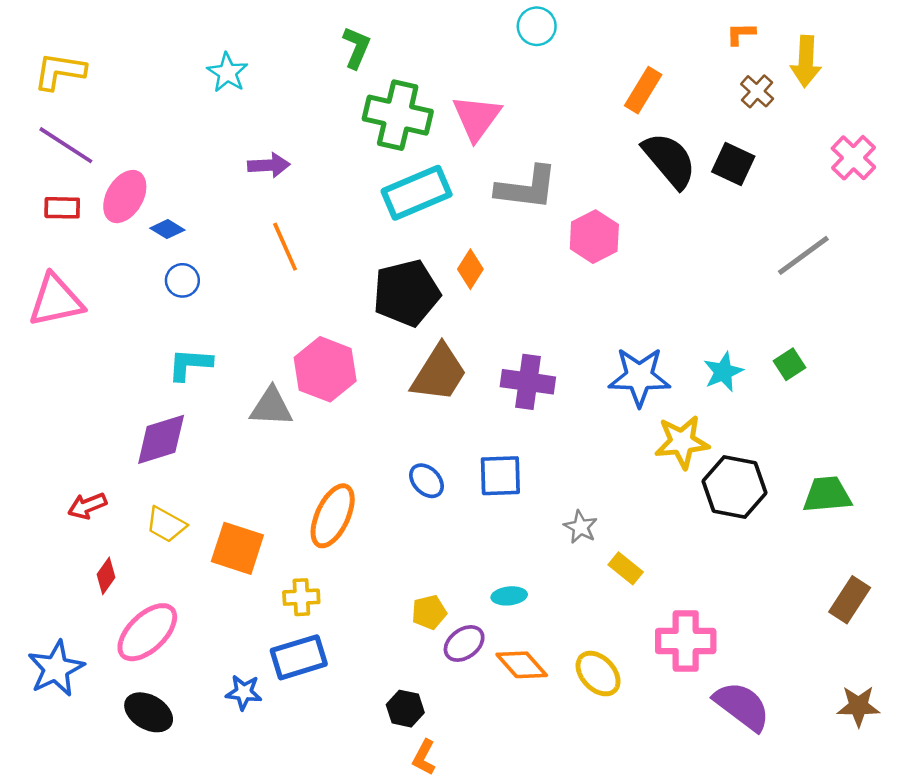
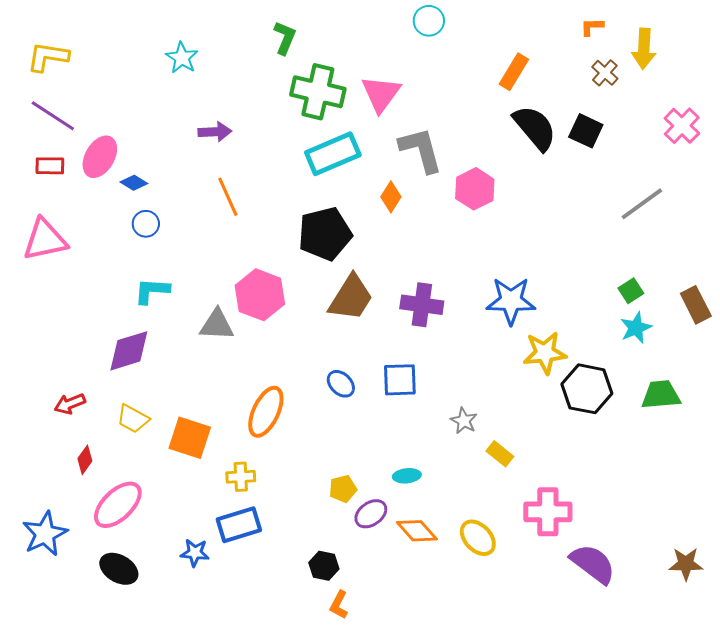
gray L-shape: (527, 188) -> (421, 150), turned -112
orange diamond: (470, 269) -> (391, 197), moved
cyan star: (723, 372) -> (636, 328), moved
brown rectangle: (850, 600) -> (696, 305), moved, turned -60

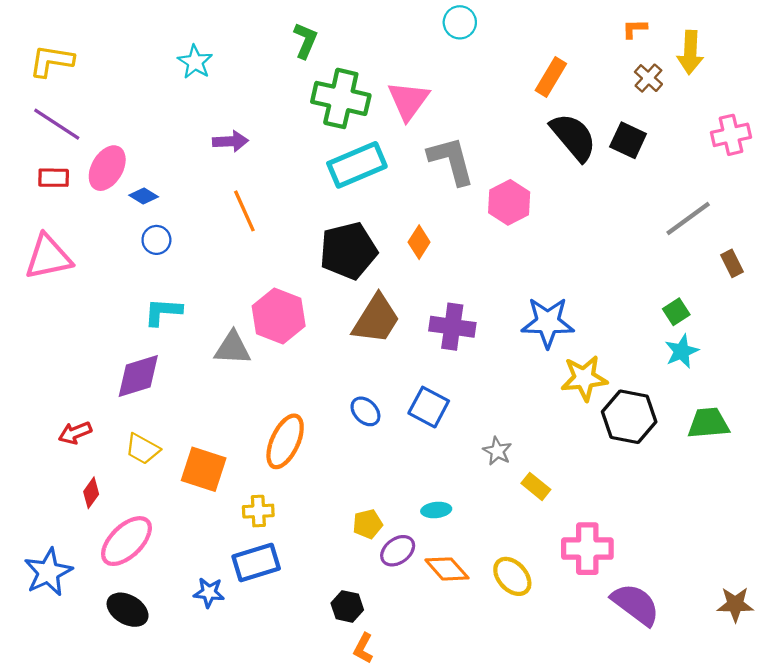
pink cross: (682, 126) -> (731, 135), turned 33
orange diamond: (391, 197) -> (419, 242), moved
brown rectangle: (696, 305) -> (732, 263), moved, size x0.7
blue square: (400, 380) -> (429, 407), turned 30

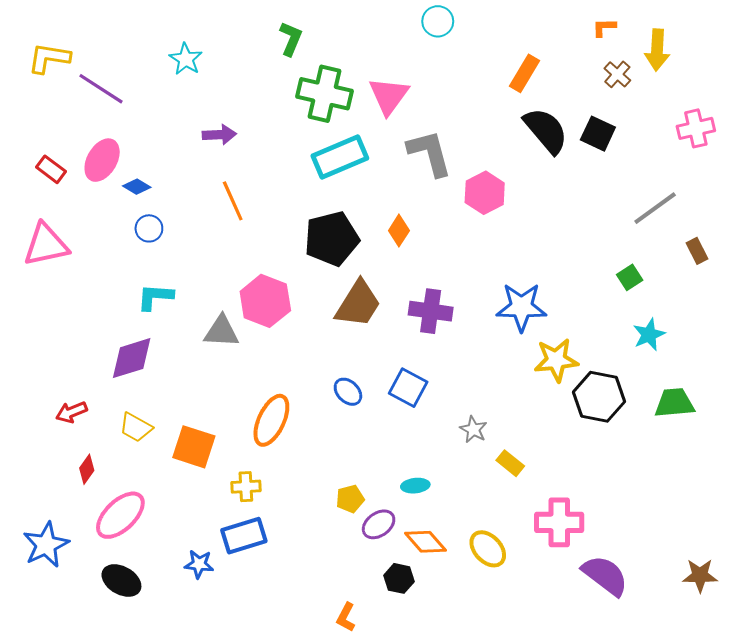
purple line: (57, 124) -> (101, 89), moved
red rectangle: (54, 178) -> (51, 169), turned 36
green square: (676, 312) -> (630, 277), moved
black hexagon: (347, 606) -> (399, 578), moved

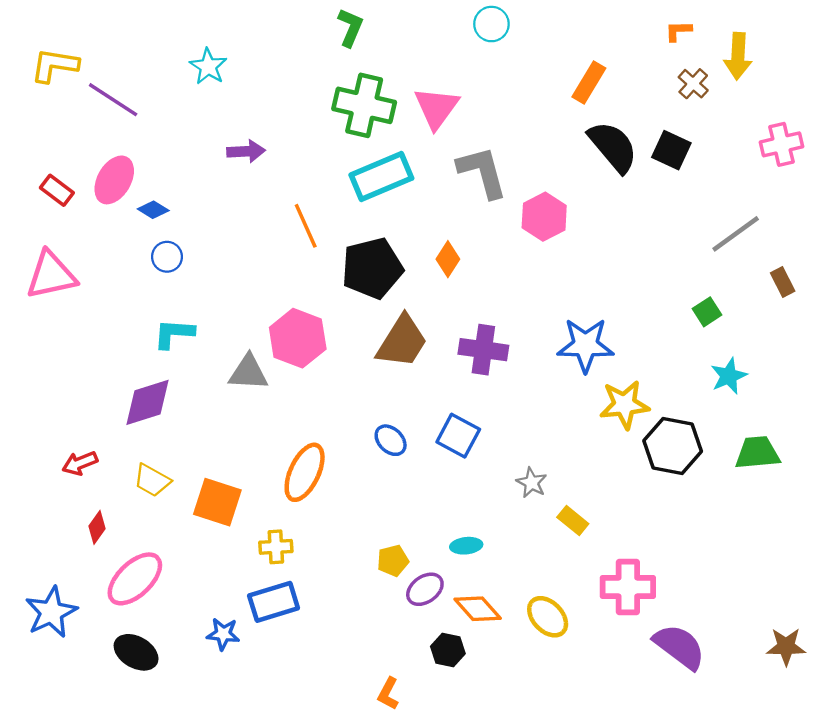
green L-shape: (291, 39) -> (350, 27), moved
orange line: (233, 201) -> (306, 226), moved

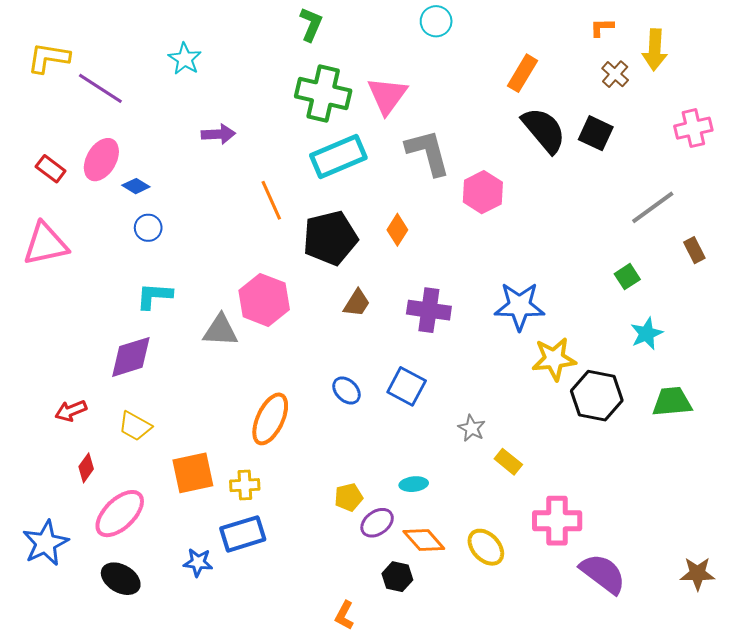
brown trapezoid: (402, 342) -> (357, 303), size x0.6
orange square: (217, 502) -> (193, 473), moved, turned -30

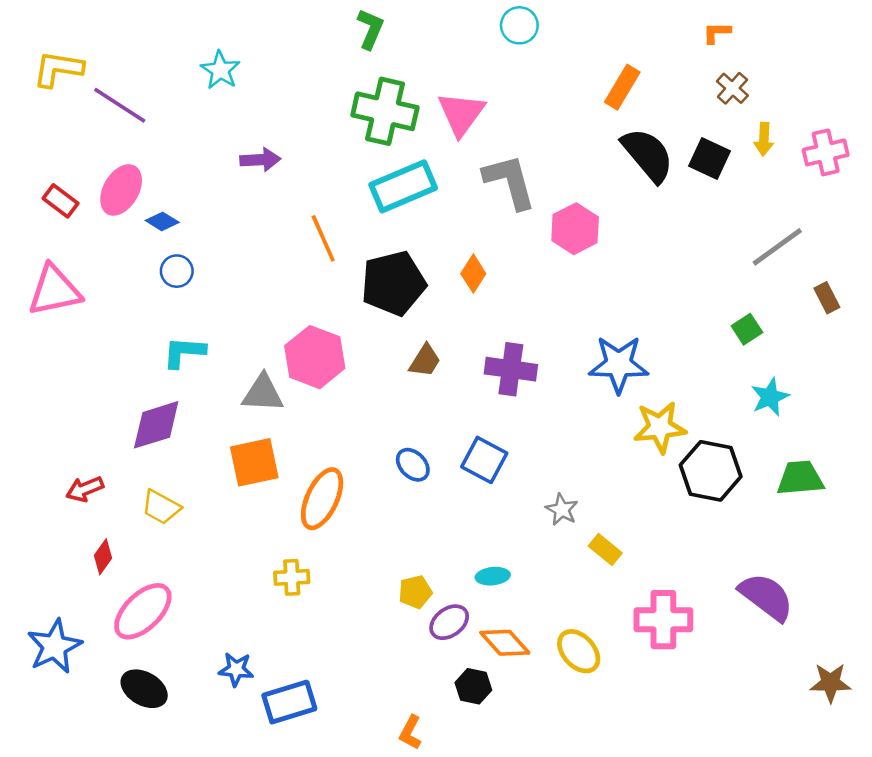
yellow arrow: (655, 50) -> (764, 139), moved, size x0.7
orange square: (193, 473) -> (254, 462), moved
blue rectangle: (243, 534) -> (289, 702), moved
purple semicircle: (603, 574) -> (766, 597), moved

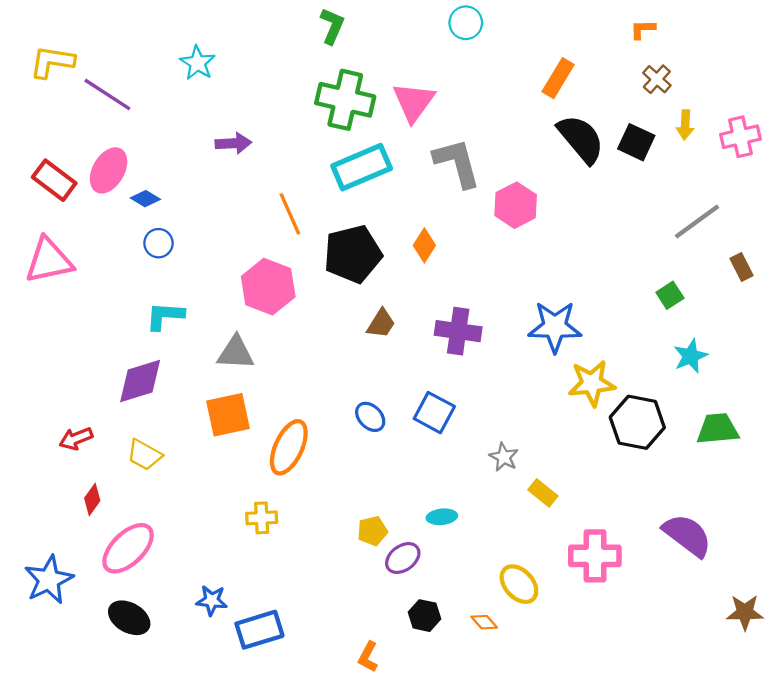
red rectangle: (61, 201) -> (54, 180), size x1.4
pink hexagon: (315, 357) -> (268, 287), moved
orange diamond: (505, 643) -> (484, 622), moved, size x0.6

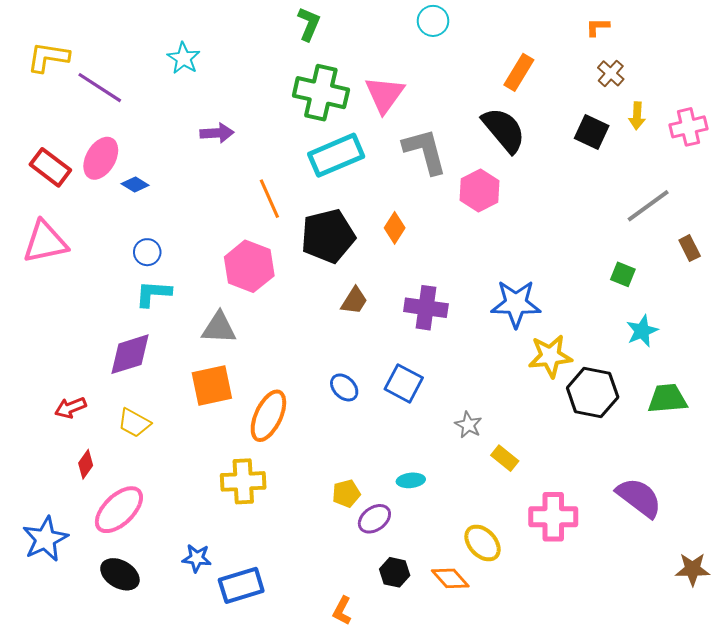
black semicircle: (581, 139) -> (504, 130), moved
blue circle: (158, 243) -> (147, 252), moved
green square: (670, 295) -> (623, 274), turned -35
yellow cross: (262, 518) -> (243, 481), size x1.5
orange diamond: (484, 622) -> (450, 578), size x1.5

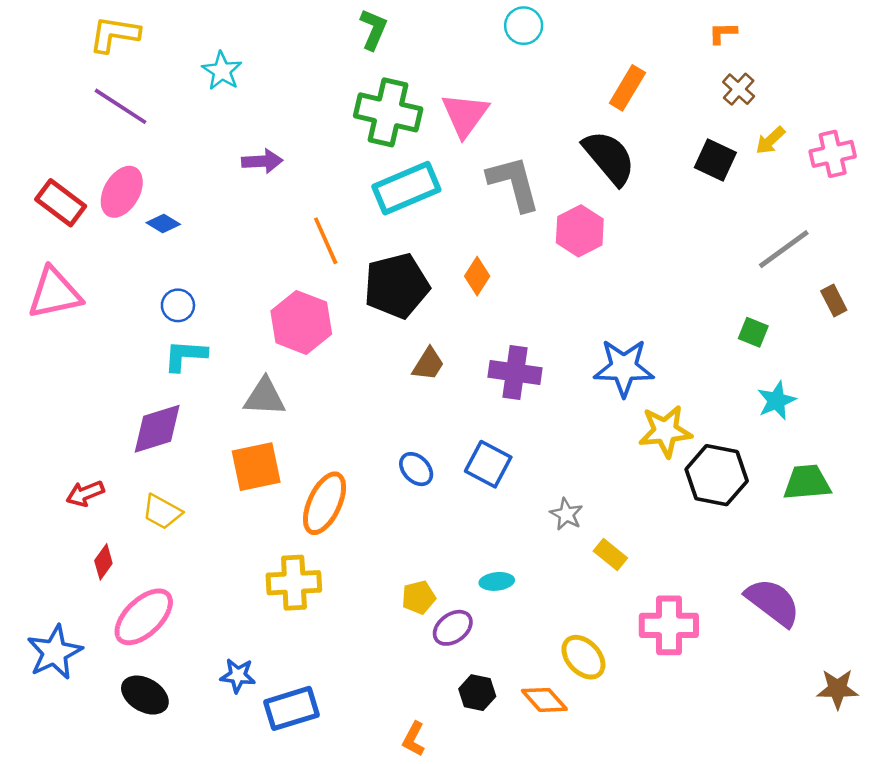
yellow L-shape: (48, 57) -> (114, 34), moved
yellow arrow: (637, 116) -> (770, 140), turned 44

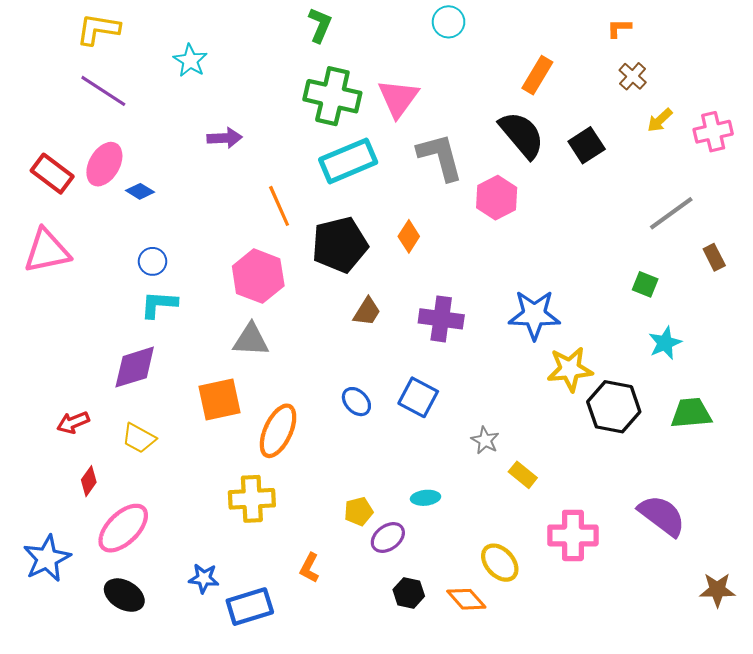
black square: (715, 160) -> (587, 145), moved, turned 32
gray triangle: (265, 397) -> (251, 340), moved
orange L-shape: (414, 739) -> (309, 568), moved

